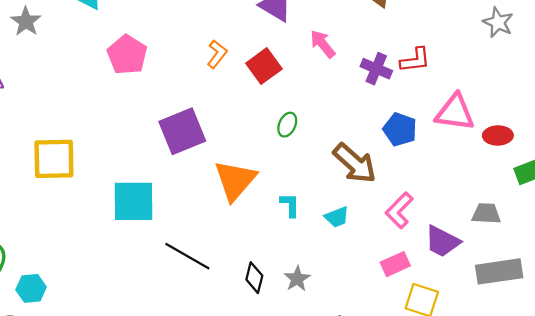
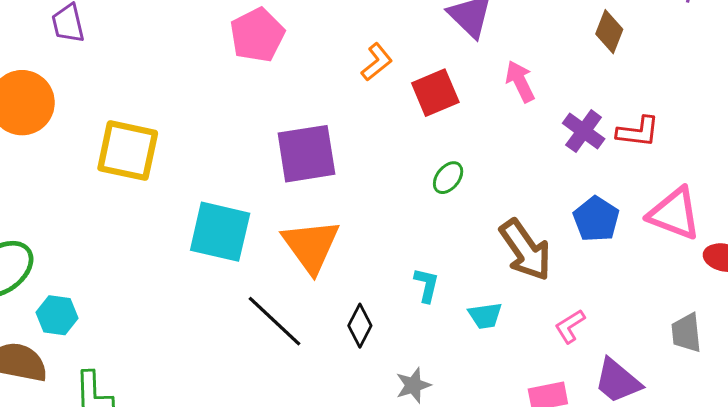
orange triangle: (235, 180) -> (311, 246), moved, turned -30
pink L-shape: (399, 210) -> (570, 326), size x0.7
gray trapezoid: (486, 214) -> (686, 333), moved, turned -112
black diamond: (254, 278) -> (360, 326), moved

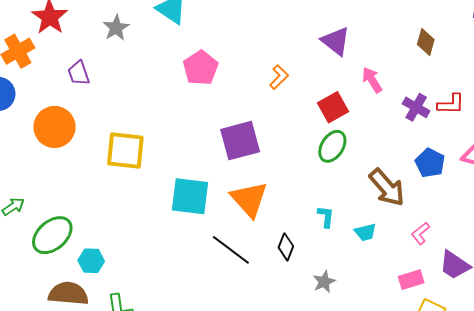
red square: (435, 93) -> (333, 107), moved
green ellipse: (448, 178) -> (332, 146), size x1.5

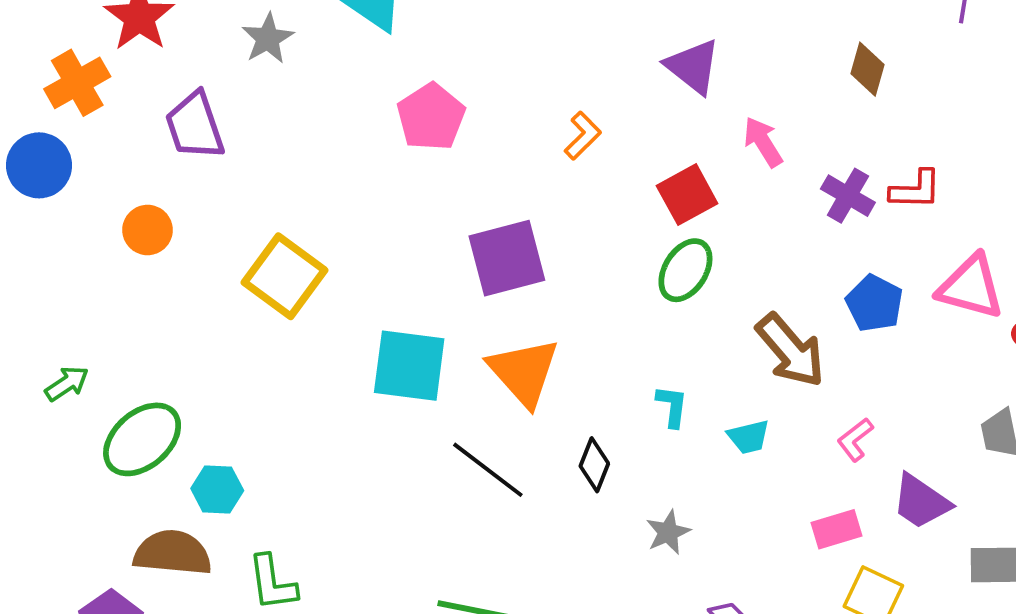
purple trapezoid: (79, 73) -> (195, 126), size x1.4
orange circle: (55, 127) -> (148, 230), size x0.6
yellow square: (125, 151) -> (285, 276), turned 30

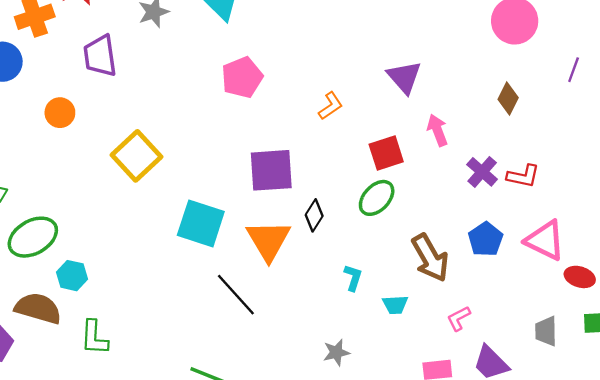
black diamond: (594, 465) -> (314, 215), moved

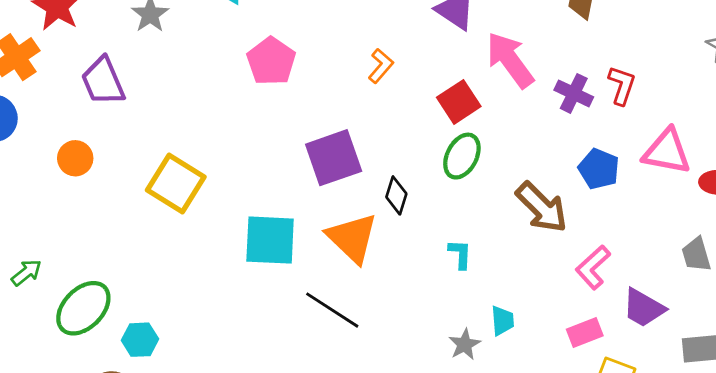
pink arrow: (438, 130) -> (510, 60), size x1.6
red L-shape: (523, 176) -> (622, 85), turned -68
cyan trapezoid: (395, 305) -> (502, 321), moved, turned -76
pink L-shape: (459, 318) -> (593, 267), size x1.4

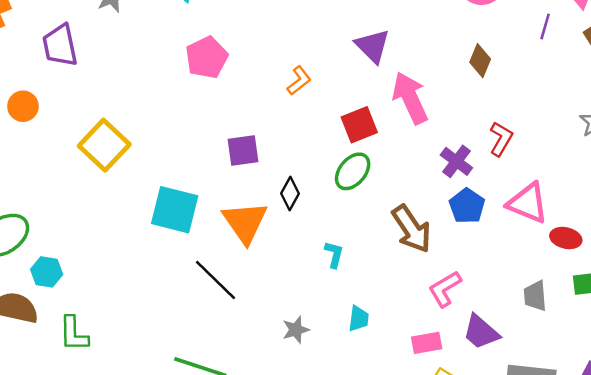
purple cross: (574, 93) -> (456, 161), moved
purple square: (334, 158) -> (243, 151), size x0.7
gray star: (465, 344) -> (296, 330), moved

